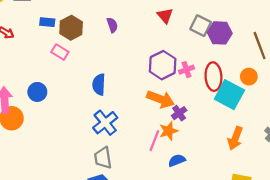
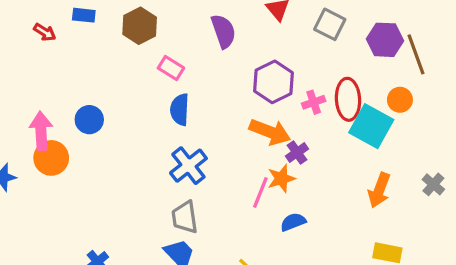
blue rectangle: (47, 22) -> (84, 15), moved
purple semicircle: (112, 25) -> (223, 31), moved, size x1.5
purple hexagon: (220, 33) -> (385, 40), moved
pink rectangle: (60, 52) -> (171, 68), moved
pink cross: (186, 70) -> (314, 102), moved

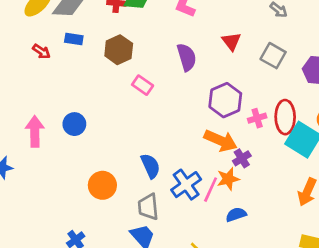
blue semicircle: (180, 110) -> (150, 166), moved, turned 150
orange circle: (51, 158) -> (102, 185), moved
blue cross: (188, 166) -> (186, 185), moved

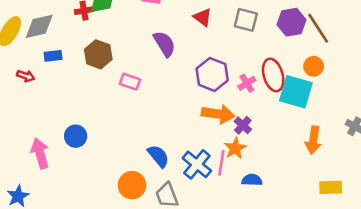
orange circle: (102, 185) -> (132, 185), moved
blue semicircle: (236, 215) -> (252, 180), turned 36

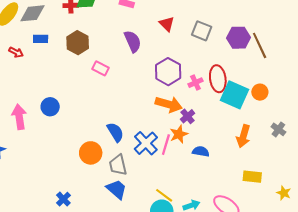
orange circle: (314, 66) -> (260, 92), moved
blue semicircle: (252, 180) -> (201, 151), moved

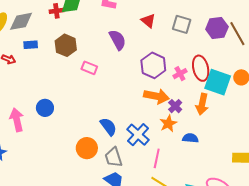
orange arrow: (243, 136) -> (202, 104), moved
pink line: (166, 145) -> (157, 158), moved

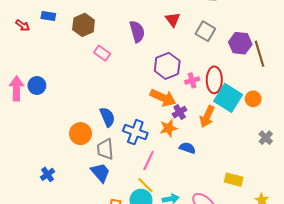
blue circle: (45, 108) -> (37, 85), moved
blue cross: (138, 135) -> (135, 132), turned -35

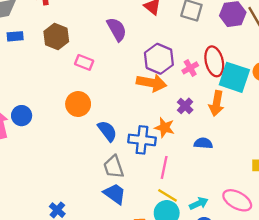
orange arrow: (163, 98) -> (151, 83), moved
orange star: (169, 128) -> (164, 128), moved, turned -30
orange circle: (80, 134) -> (78, 104), moved

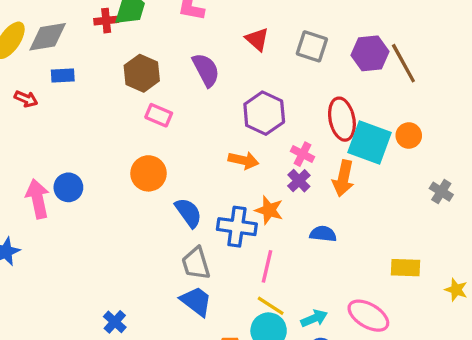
brown hexagon: (56, 37) -> (142, 73), moved
pink cross: (190, 68) -> (303, 154), moved, turned -35
orange arrow: (151, 83) -> (243, 160), moved, size x0.7

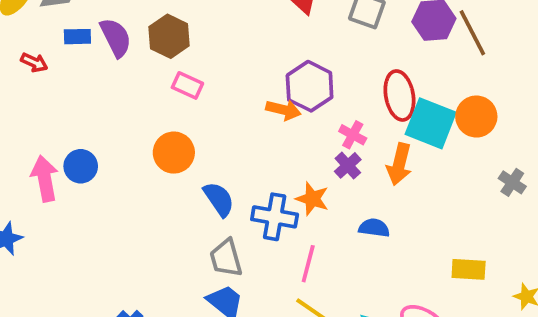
purple semicircle: (206, 70) -> (116, 38), moved
orange circle: (409, 135) -> (476, 117), size x1.4
orange arrow: (243, 160) -> (283, 110), moved

